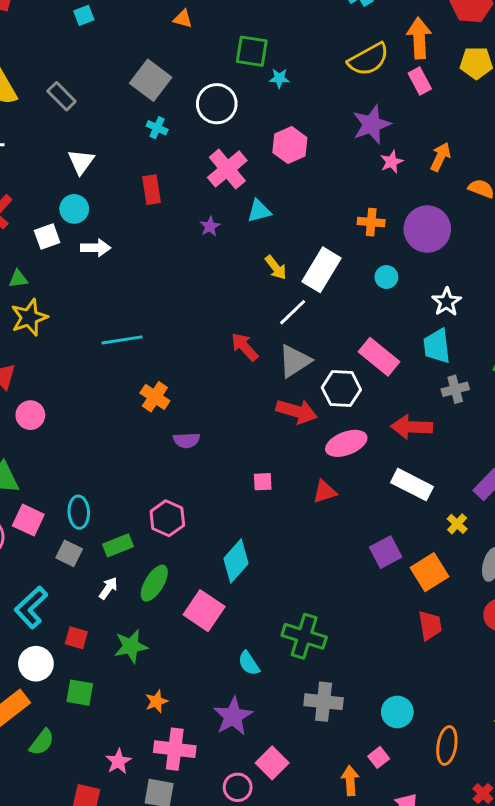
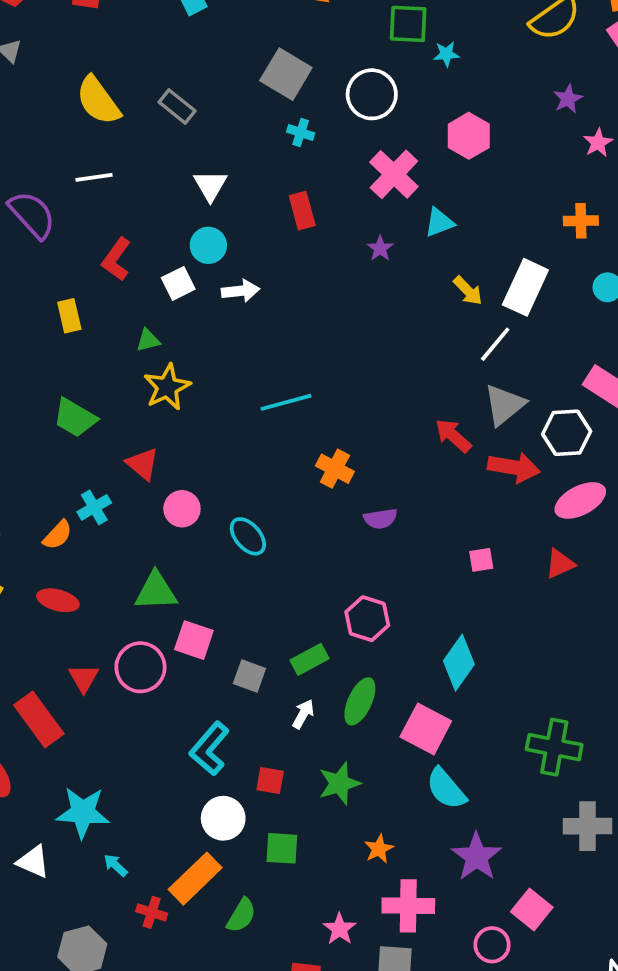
purple star: (372, 124) -> (568, 99), size x0.6
red arrow: (245, 347) -> (453, 436), moved
cyan ellipse: (79, 512) -> (248, 536), moved, turned -32
cyan semicircle: (249, 663) -> (446, 789), moved, size x1.4

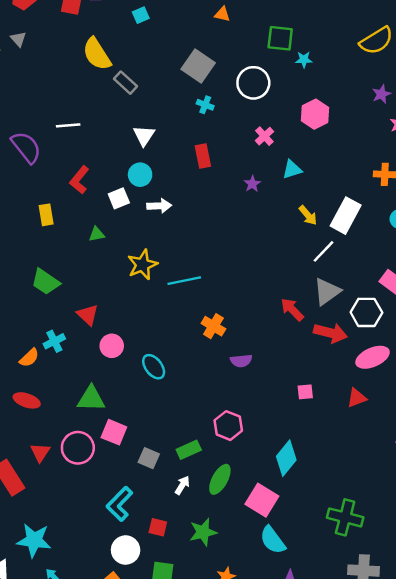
yellow semicircle: (98, 101) -> (97, 54), moved
pink cross: (394, 174) -> (264, 136), size x0.6
yellow star: (167, 387) -> (142, 265), moved

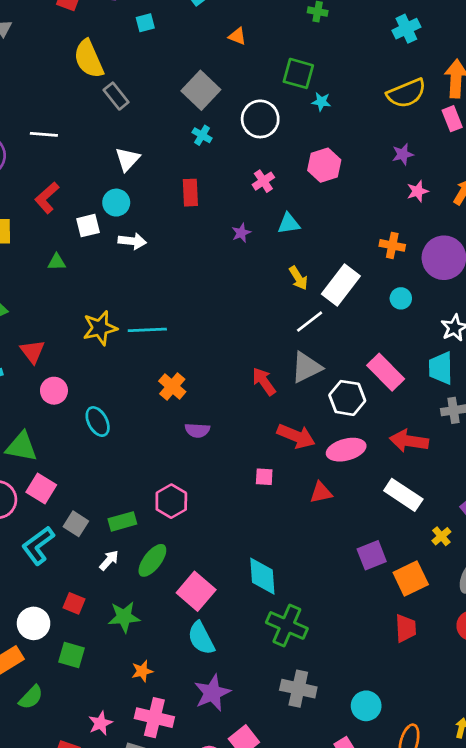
yellow star: (142, 265) -> (100, 328), moved
red arrow: (330, 333) -> (296, 436), moved
cyan diamond: (286, 458) -> (262, 576), moved, turned -52
cyan L-shape: (119, 504) -> (38, 546), moved

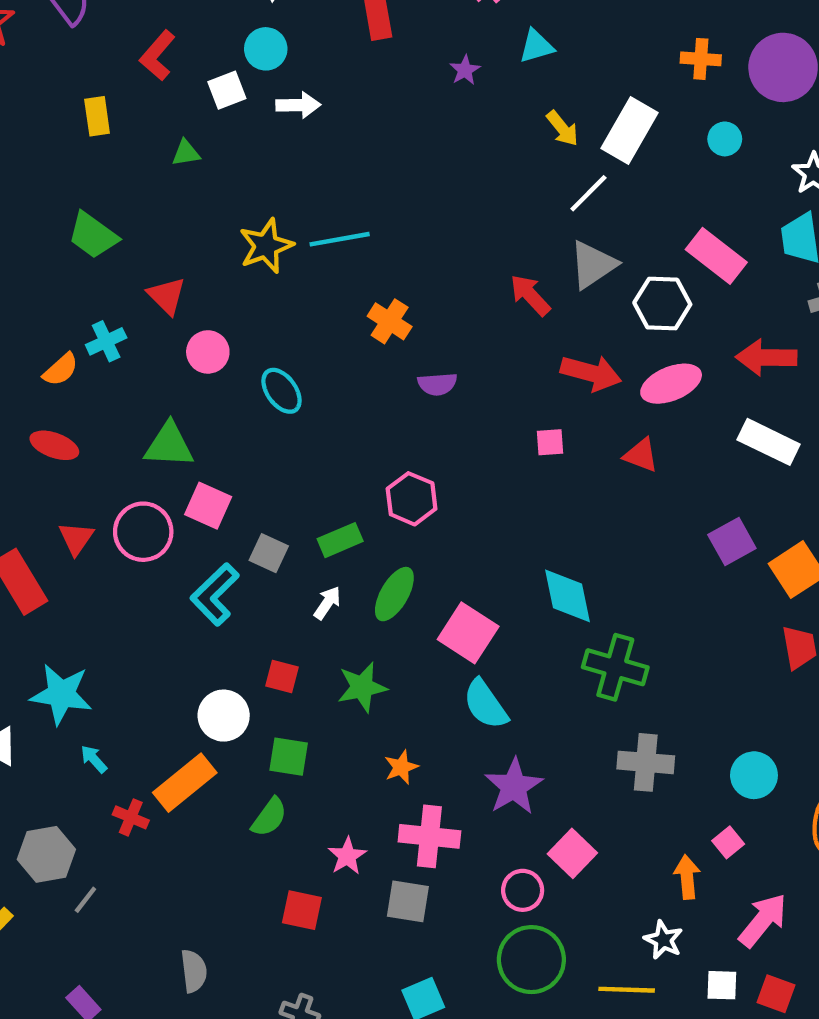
red triangle: (321, 493) -> (641, 455), turned 40
green semicircle: (31, 697) -> (269, 817), moved

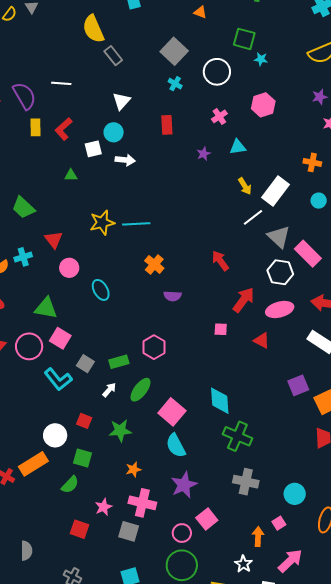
yellow rectangle: (97, 116) -> (36, 127), moved
gray triangle: (593, 265) -> (279, 237), moved, turned -50
red arrow: (591, 373) -> (244, 300), turned -76
cyan L-shape: (215, 594) -> (58, 379), turned -92

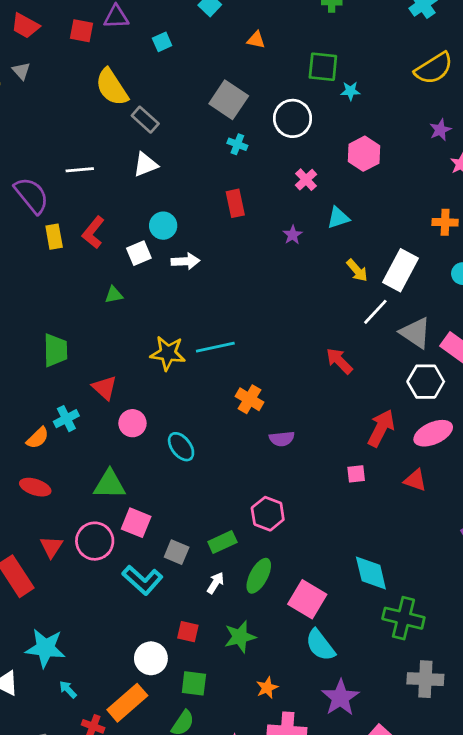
white triangle: (122, 101) -> (145, 165), moved, turned 36
green trapezoid: (23, 208) -> (55, 350), turned -125
yellow star: (102, 223) -> (168, 353), turned 30
red arrow: (220, 261) -> (339, 361), moved

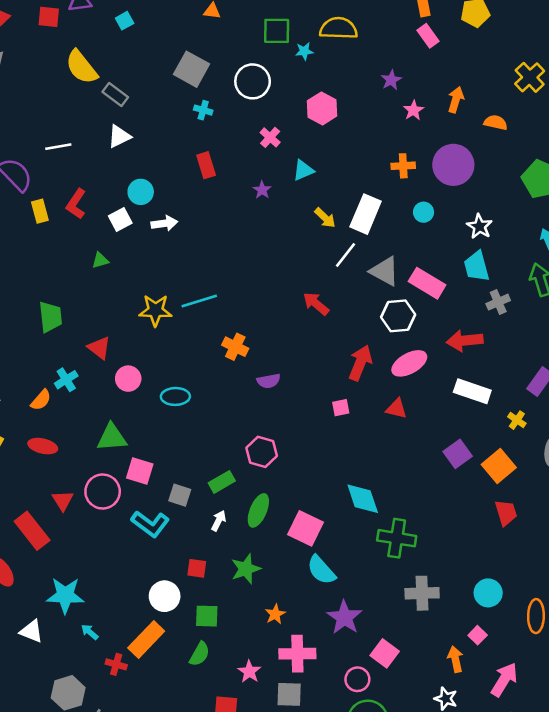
yellow semicircle: (434, 68) -> (338, 28), moved, turned -141
cyan ellipse: (181, 447) -> (175, 396), turned -48

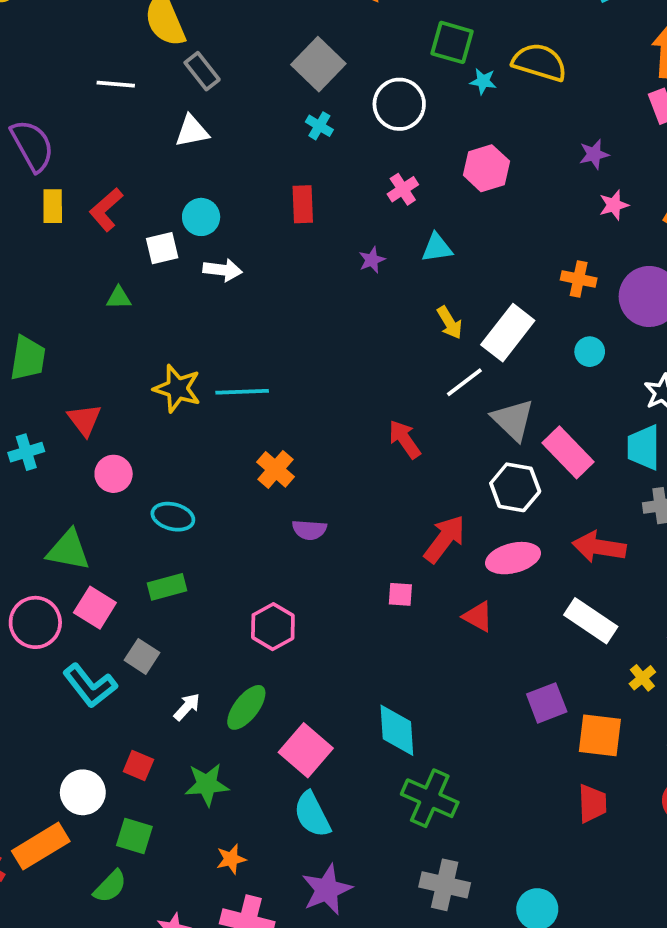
white line: (58, 147) -> (116, 84), moved
orange square: (499, 466) -> (600, 735), turned 32
green rectangle: (222, 482) -> (167, 587), moved

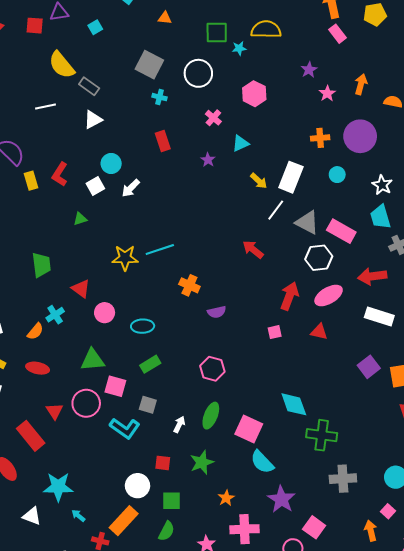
white arrow: (223, 270) -> (131, 188), turned 144

